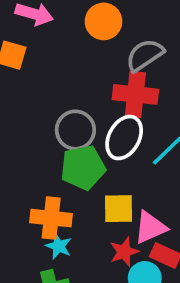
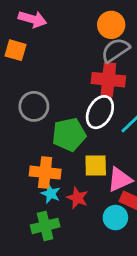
orange circle: (104, 21) -> (111, 25), moved
gray circle: (75, 130) -> (34, 106), moved
red star: (124, 252) -> (77, 198), moved, turned -30

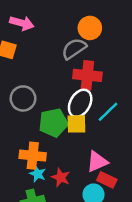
gray semicircle: (115, 50) -> (74, 49), moved
yellow square: (96, 165) -> (76, 124), moved

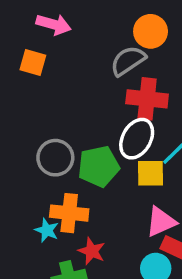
gray circle: (23, 98) -> (55, 158), moved
yellow square: (76, 124) -> (151, 173), moved
cyan star: (38, 174) -> (47, 230), moved
red star: (61, 177) -> (92, 251), moved

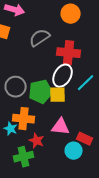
gray semicircle: (128, 61) -> (40, 38), moved
yellow square: (151, 173) -> (58, 95), moved
pink triangle: (161, 222) -> (61, 127), moved, turned 30

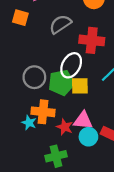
white ellipse: (63, 76) -> (71, 65), moved
red star: (37, 141) -> (65, 127), moved
cyan circle: (74, 151) -> (88, 137), moved
green cross: (24, 157) -> (56, 156), moved

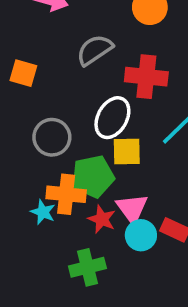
orange square: (20, 18) -> (23, 73), moved
green pentagon: (61, 83) -> (93, 176), moved
pink triangle: (83, 120) -> (132, 209), turned 48

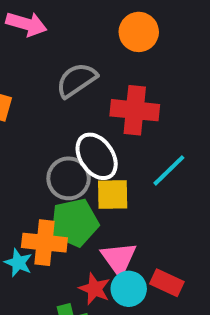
white ellipse: (112, 118) -> (97, 156), turned -63
gray circle: (52, 137) -> (69, 178), moved
red star: (102, 219) -> (95, 289), moved

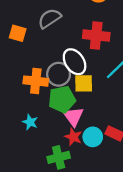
gray semicircle: (77, 80) -> (49, 18), moved
orange cross: (44, 243) -> (36, 81), moved
pink triangle: (119, 259) -> (73, 116), moved

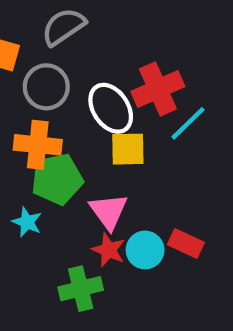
red cross: (96, 36) -> (158, 89), moved, turned -30
gray circle: (59, 74) -> (46, 87), moved
green pentagon: (62, 99) -> (57, 179), moved

